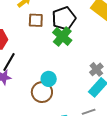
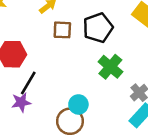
green cross: (62, 36) -> (110, 67), moved

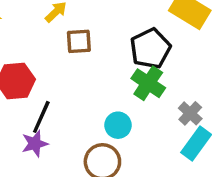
black pentagon: (98, 28) -> (150, 49), moved
cyan circle: (78, 104) -> (118, 125), moved

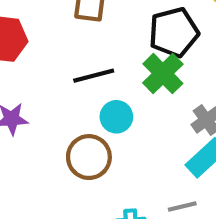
black line: (41, 117) -> (94, 76), moved, turned 40

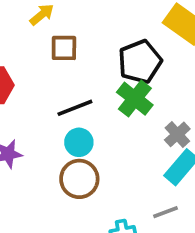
cyan circle: (116, 117) -> (79, 142), moved

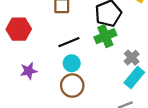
green cross: (135, 99) -> (105, 36), turned 30

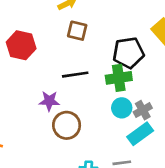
cyan circle: (72, 63) -> (122, 108), moved
purple star: (29, 71) -> (49, 101), moved

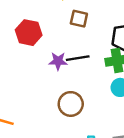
purple star: (49, 101) -> (58, 61), moved

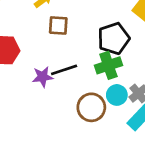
brown circle: (71, 104) -> (91, 107), moved

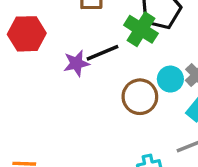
green cross: (108, 65) -> (141, 29), moved, turned -35

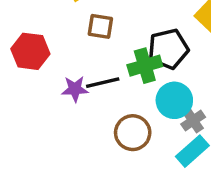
green cross: (141, 29) -> (145, 66), turned 32
cyan circle: (170, 79) -> (174, 100), moved, size x1.4

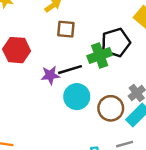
cyan circle: (174, 100) -> (77, 97), moved
brown circle: (133, 133) -> (111, 108), moved

